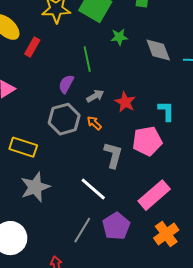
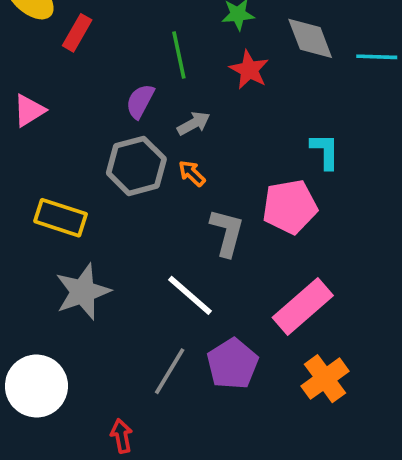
red star: (125, 102) -> (249, 70), moved

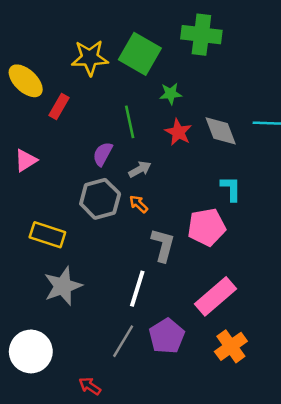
gray diamond: (310, 38) -> (221, 131), moved
white line: (190, 295) -> (137, 289), turned 66
red arrow: (122, 436) -> (90, 386), turned -45

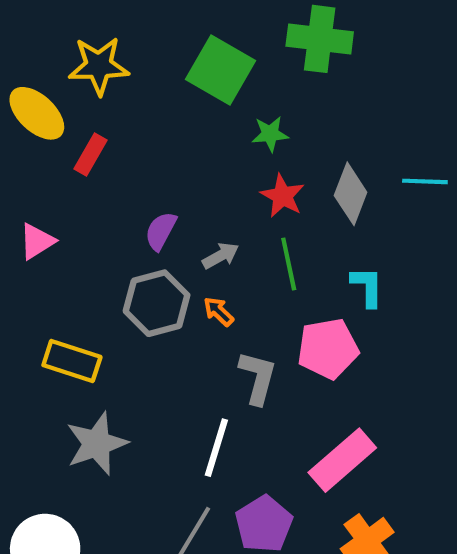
yellow star: (90, 58) -> (99, 66), moved
green line: (130, 122) -> (289, 264), moved
gray diamond: (221, 131) -> (351, 194), turned 42

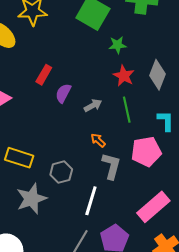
red rectangle: (91, 155) -> (44, 75), moved
gray hexagon: (157, 303) -> (61, 172), moved, size x0.7
orange arrow: (218, 311) -> (98, 140), moved

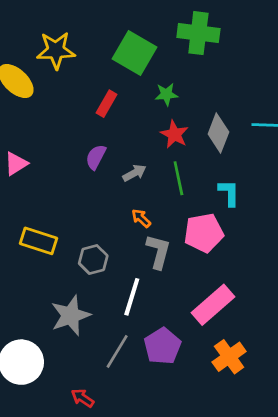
red rectangle: (44, 75) -> (106, 104), moved
gray star: (31, 199) -> (71, 315), moved

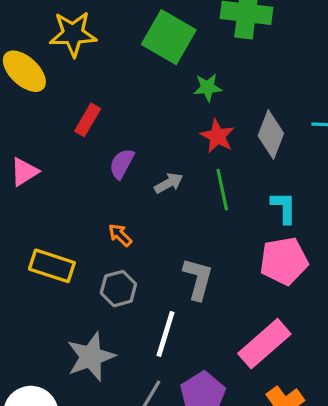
red rectangle: (106, 104) -> (88, 120), moved
orange arrow: (141, 218) -> (120, 235), moved
pink pentagon: (204, 233) -> (284, 261), moved

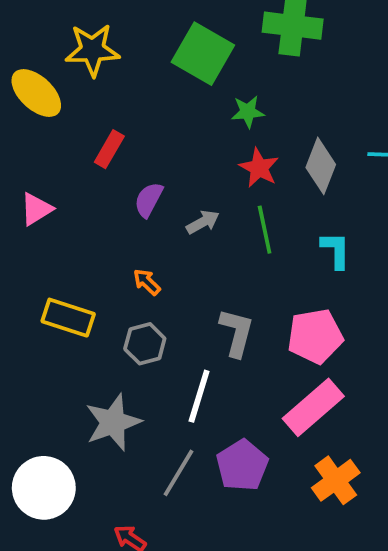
pink pentagon: (284, 261) -> (315, 336), moved

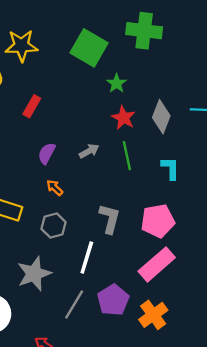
green star: (248, 112) -> (117, 83), turned -30
purple semicircle: (149, 200) -> (47, 153), moved
orange cross: (336, 480) -> (153, 315), moved

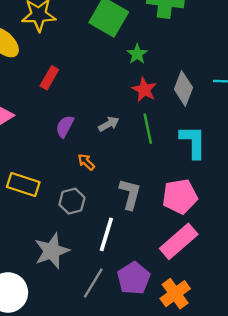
cyan L-shape: (170, 168) -> (193, 142), size x1.4
orange arrow: (55, 188) -> (86, 162), moved

